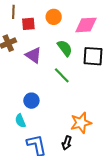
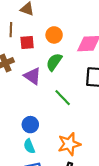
green semicircle: (65, 48) -> (54, 62), moved, turned -108
cyan semicircle: (20, 121) -> (29, 146), moved
orange star: (81, 123) -> (69, 144), moved

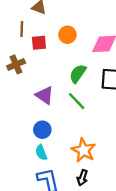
green semicircle: (54, 62) -> (78, 74), moved
purple triangle: (32, 76) -> (45, 95), moved
orange star: (69, 144) -> (83, 150), turned -30

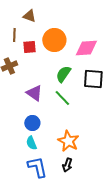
orange circle: (67, 35) -> (54, 40), size x1.5

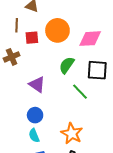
green line: (62, 98) -> (80, 92), moved

